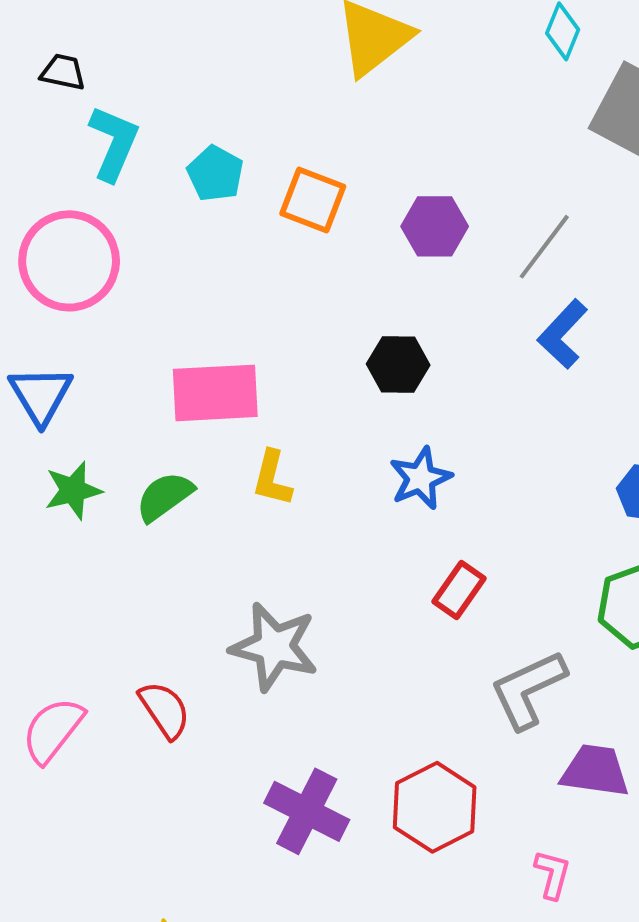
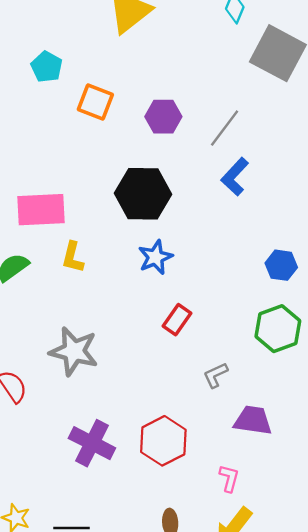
cyan pentagon: (215, 174) -> (47, 67), moved
black hexagon: (398, 365) -> (143, 194), size x1.6
gray L-shape: (528, 689) -> (216, 375), size x0.6

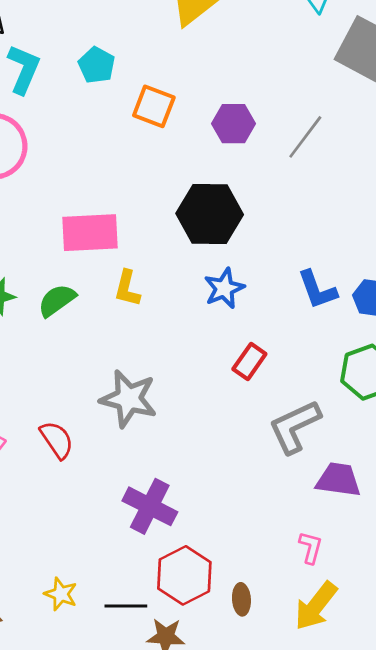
blue L-shape: (235, 177) -> (317, 290), moved, turned -63
gray L-shape: (216, 375) -> (295, 427), size x1.8
red hexagon: (163, 441) -> (184, 575), moved

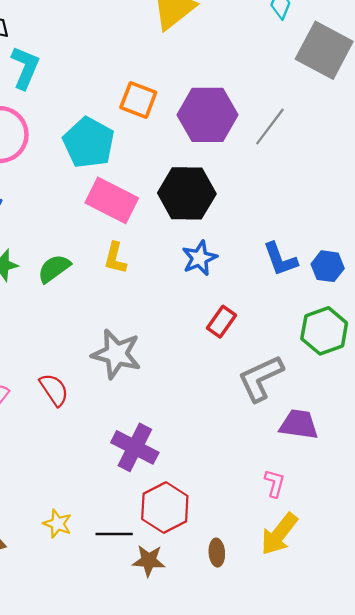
cyan pentagon: (97, 65) -> (89, 143), moved, size x1.6
purple hexagon: (234, 124) -> (208, 115), size x1.6
pink rectangle: (90, 233) -> (112, 200), moved, turned 30
brown ellipse: (241, 599) -> (217, 553), moved

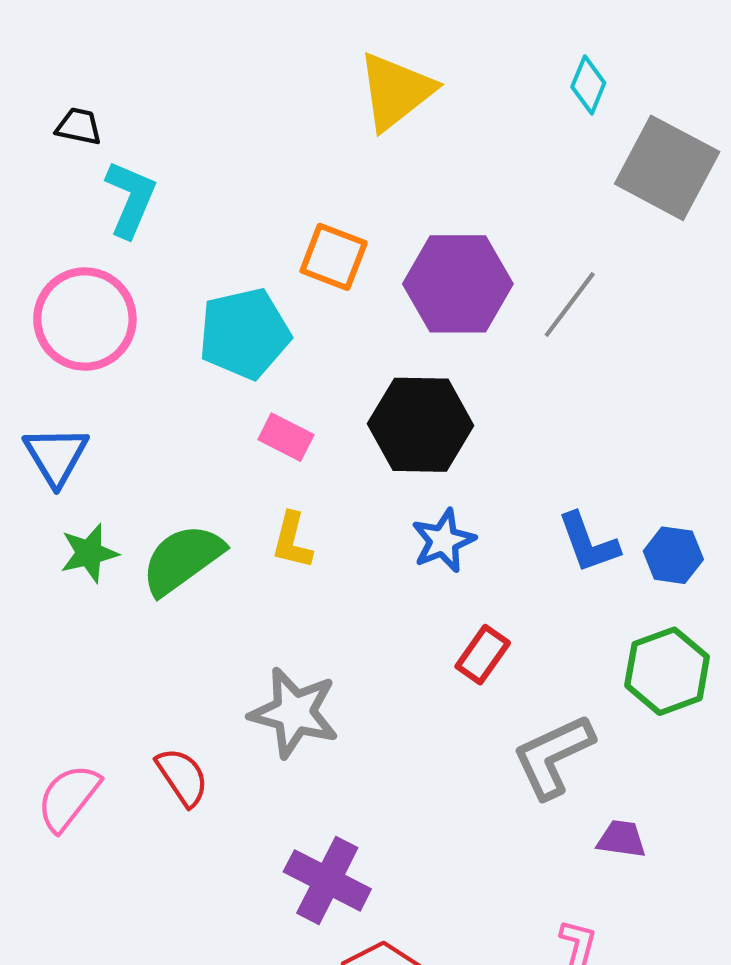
cyan pentagon: (89, 143) -> (244, 334), turned 30
pink rectangle: (112, 200) -> (286, 437), size x0.6
green semicircle: (54, 268) -> (182, 559), size x1.4
purple trapezoid: (299, 424) -> (621, 839), size x0.7

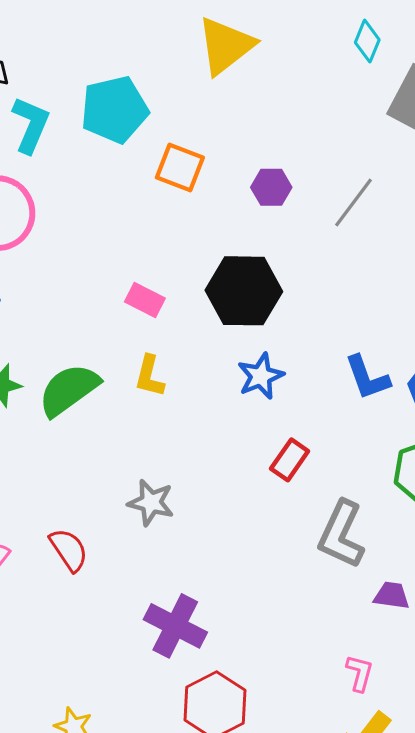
purple hexagon: (458, 284) -> (271, 187), size x0.5
cyan pentagon: (244, 334) -> (114, 110), moved
gray star: (294, 713) -> (151, 503), size x0.7
gray L-shape: (553, 756) -> (341, 535), turned -40

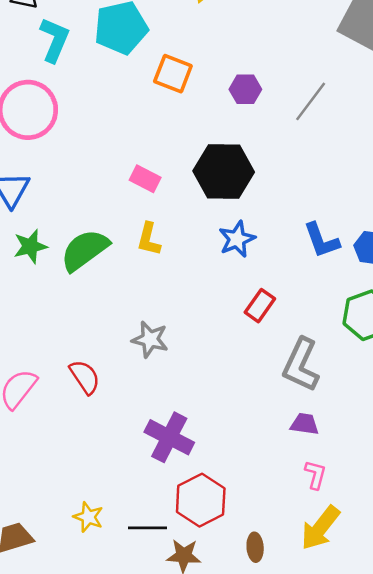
purple trapezoid: (392, 595) -> (305, 424), moved

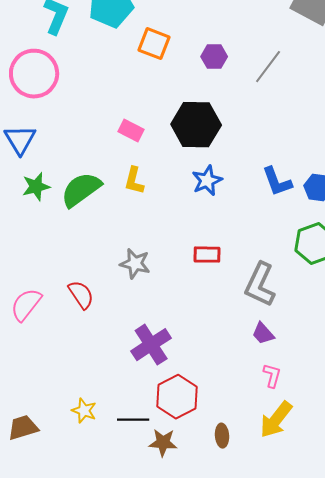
red rectangle: (260, 306) -> (207, 255), moved, turned 56
purple trapezoid: (305, 424) -> (263, 334), turned -140
purple cross: (169, 437) -> (151, 345), turned 30

